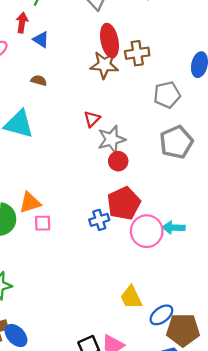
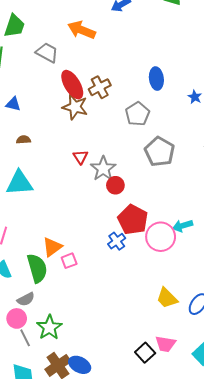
brown star: (104, 65) -> (75, 107), turned 30

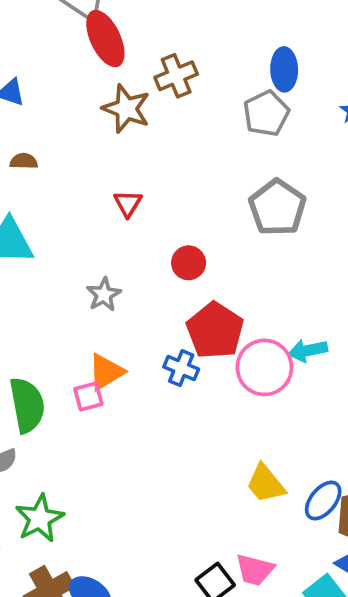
red ellipse: (72, 85) -> (105, 39), moved
gray pentagon: (138, 114) -> (266, 113), moved
gray star: (103, 169) -> (104, 295), moved, size x0.7
blue cross: (117, 241) -> (181, 368), turned -36
orange triangle: (52, 247) -> (106, 372), moved

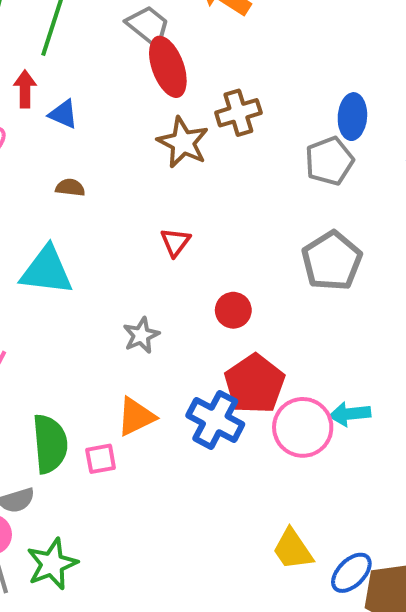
blue cross: (181, 368) -> (215, 420), size x1.5
pink square: (88, 396) -> (101, 459), moved

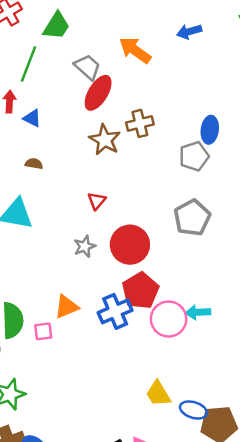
red ellipse: (168, 67) -> (98, 93), turned 48
red circle: (233, 310) -> (130, 245), size x1.8
gray star: (141, 335) -> (85, 246), moved
blue cross: (215, 420) -> (115, 311), turned 36
blue ellipse: (351, 573) -> (193, 410), turned 60

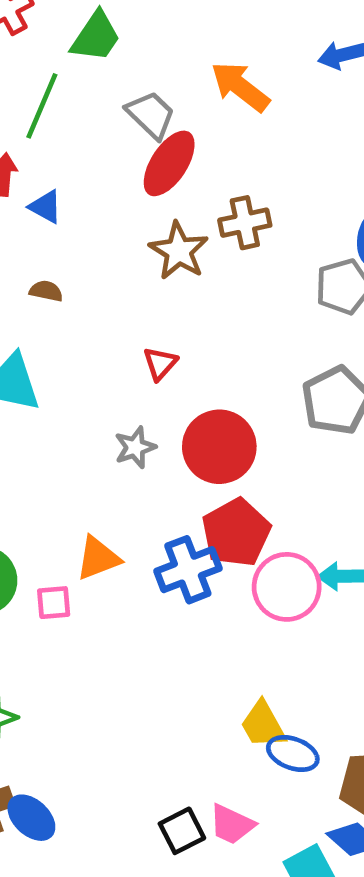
blue ellipse: (193, 410) -> (293, 754), moved

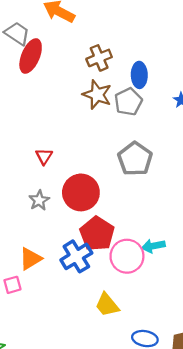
brown cross: (245, 223) -> (99, 58), moved
brown star: (179, 251) -> (97, 95), moved
yellow trapezoid: (263, 725) -> (107, 305), moved

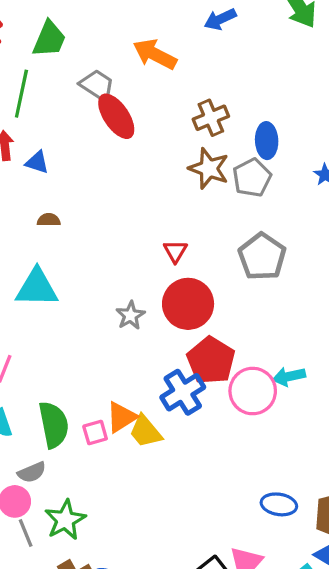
red ellipse: (31, 56) -> (116, 116), turned -56
red triangle: (44, 156) -> (175, 251), moved
orange triangle: (31, 259) -> (121, 417), moved
yellow trapezoid: (107, 305) -> (145, 431), moved

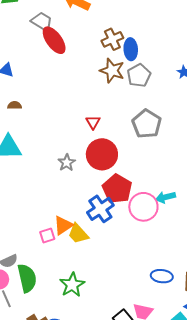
blue ellipse: (267, 141) -> (131, 49), moved
green semicircle: (54, 425) -> (27, 278), moved
green star: (65, 520) -> (72, 285), moved

